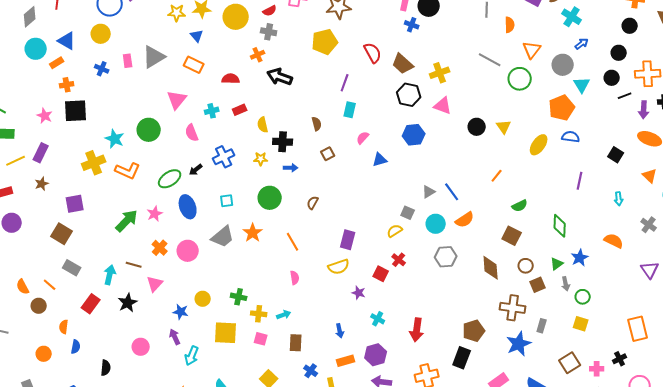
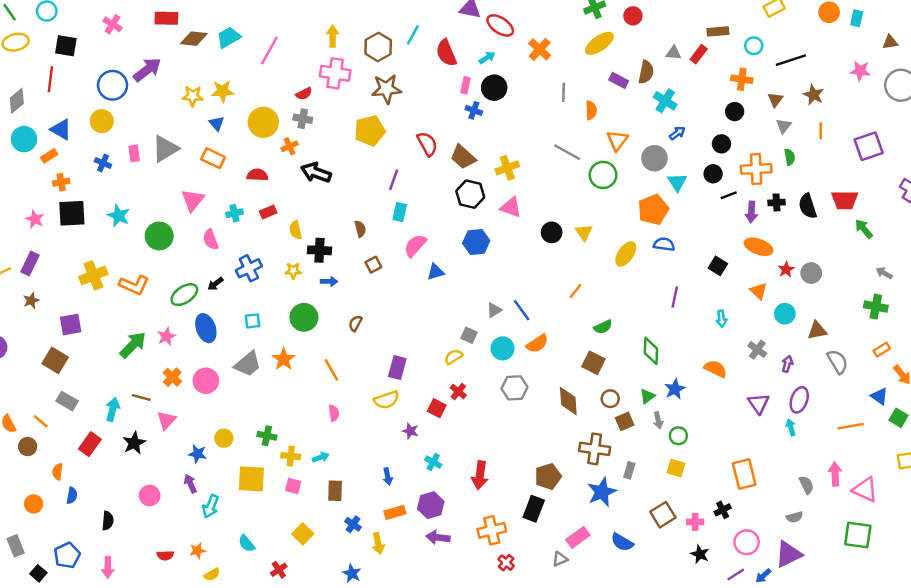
yellow circle: (236, 17) -> (263, 122), moved
pink semicircle: (363, 138) -> (415, 246), size x1.5
cyan star: (115, 139) -> (119, 216), moved

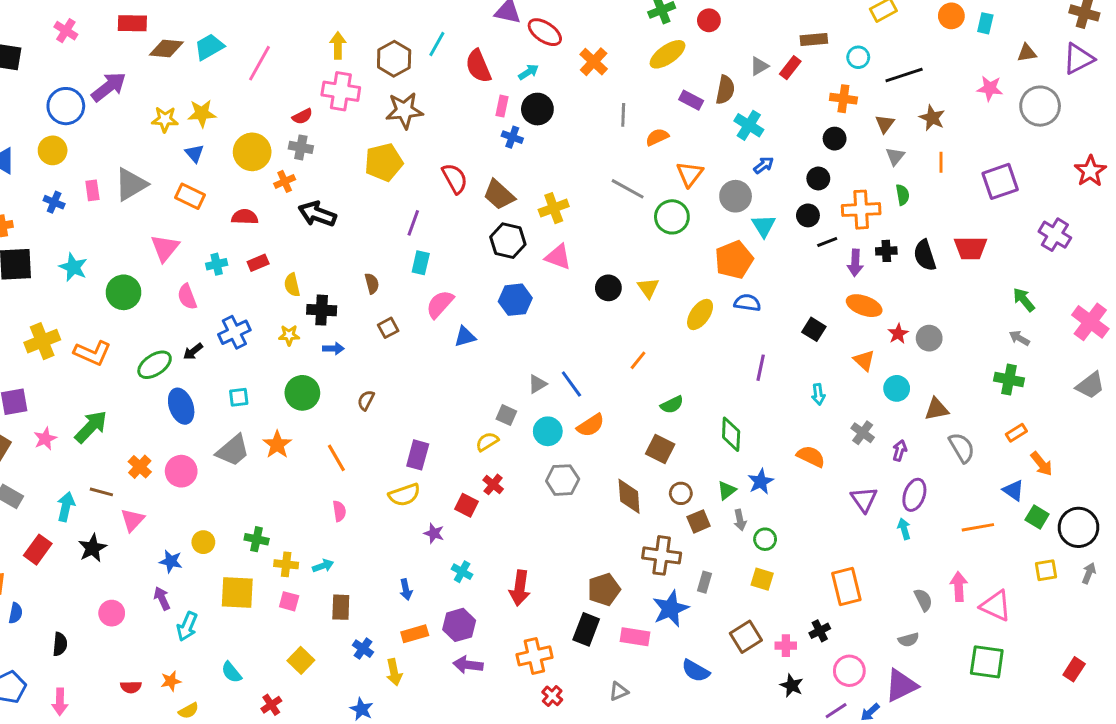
gray triangle: (674, 53) -> (759, 66), turned -35
orange semicircle: (591, 110) -> (657, 137), turned -114
green arrow: (864, 229) -> (1024, 300), moved
pink star: (166, 336) -> (45, 439), moved
pink rectangle: (578, 537) -> (635, 637), moved, turned 45

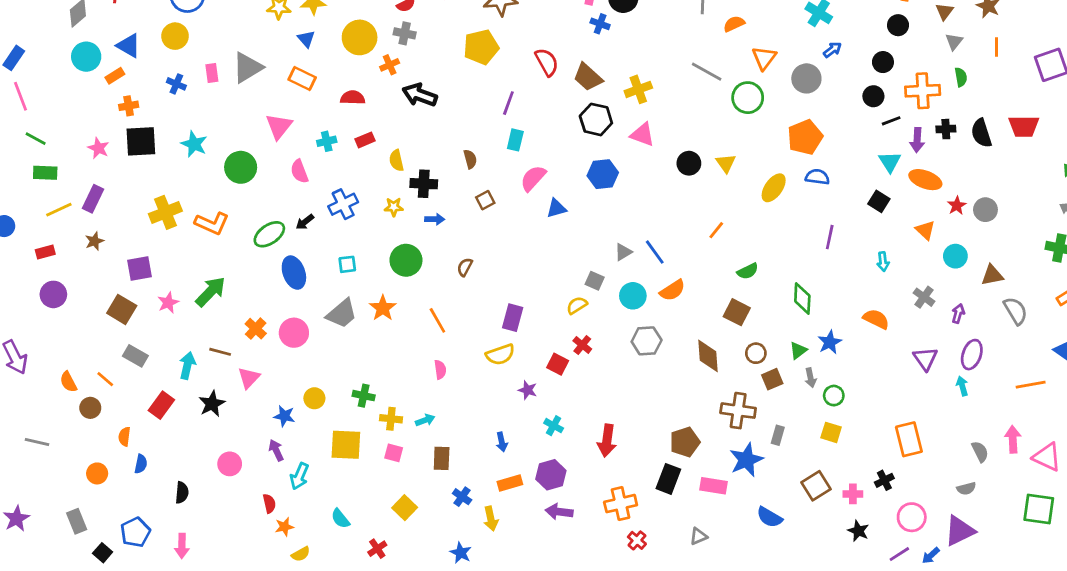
cyan triangle: (764, 226) -> (890, 162), moved
red semicircle: (131, 687) -> (269, 504), moved, turned -102

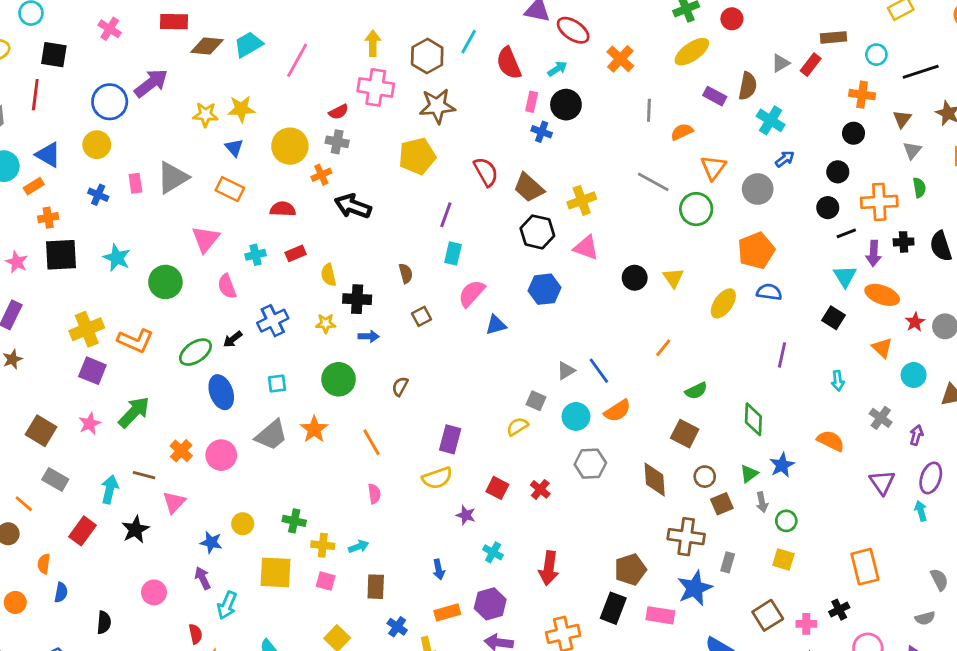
purple square: (139, 268) -> (92, 371), moved, turned 32
red cross: (582, 345) -> (540, 489), moved

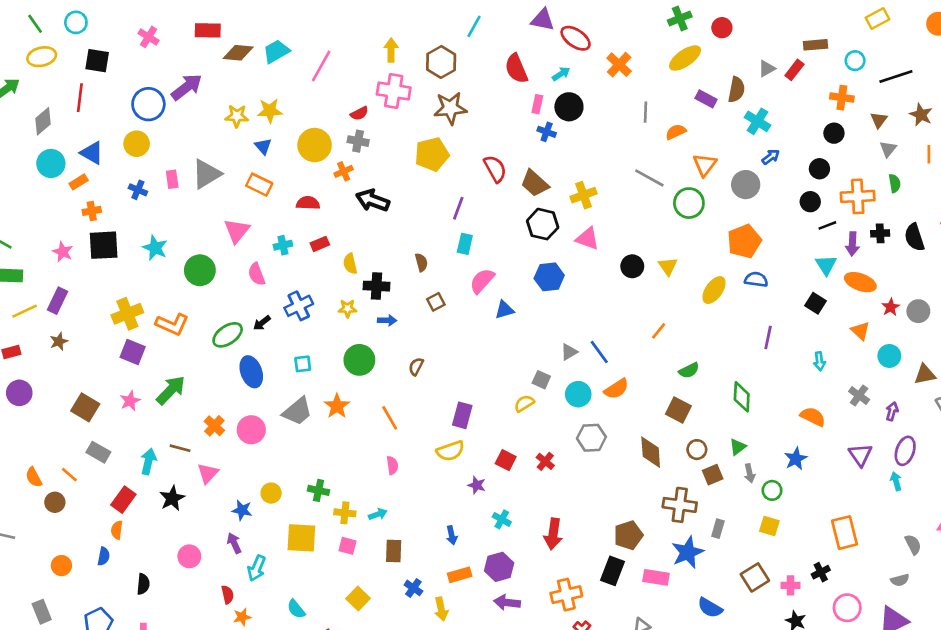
cyan line: (469, 42) -> (474, 26), moved
blue star: (782, 465) -> (796, 459), moved
orange semicircle: (44, 564) -> (117, 530), moved

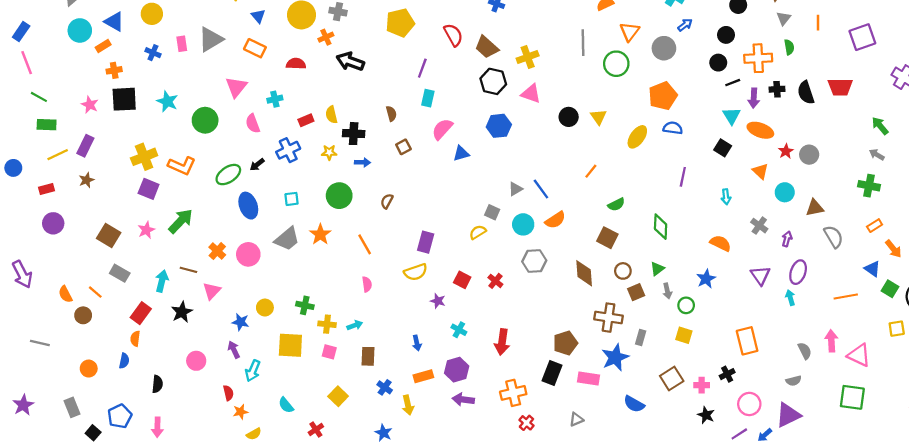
gray line: (649, 178) -> (583, 43), turned 60
red rectangle: (320, 244) -> (306, 120), moved

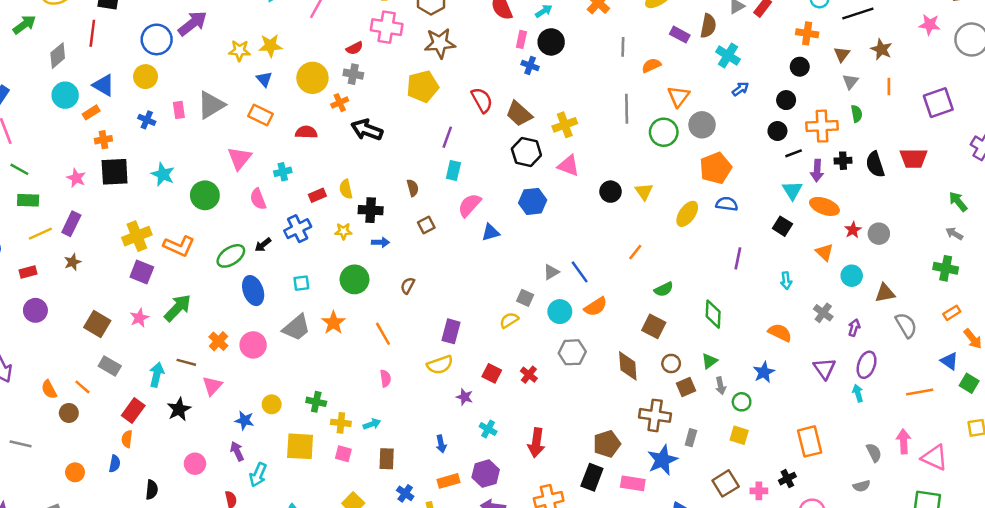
gray circle: (664, 48) -> (702, 125), moved

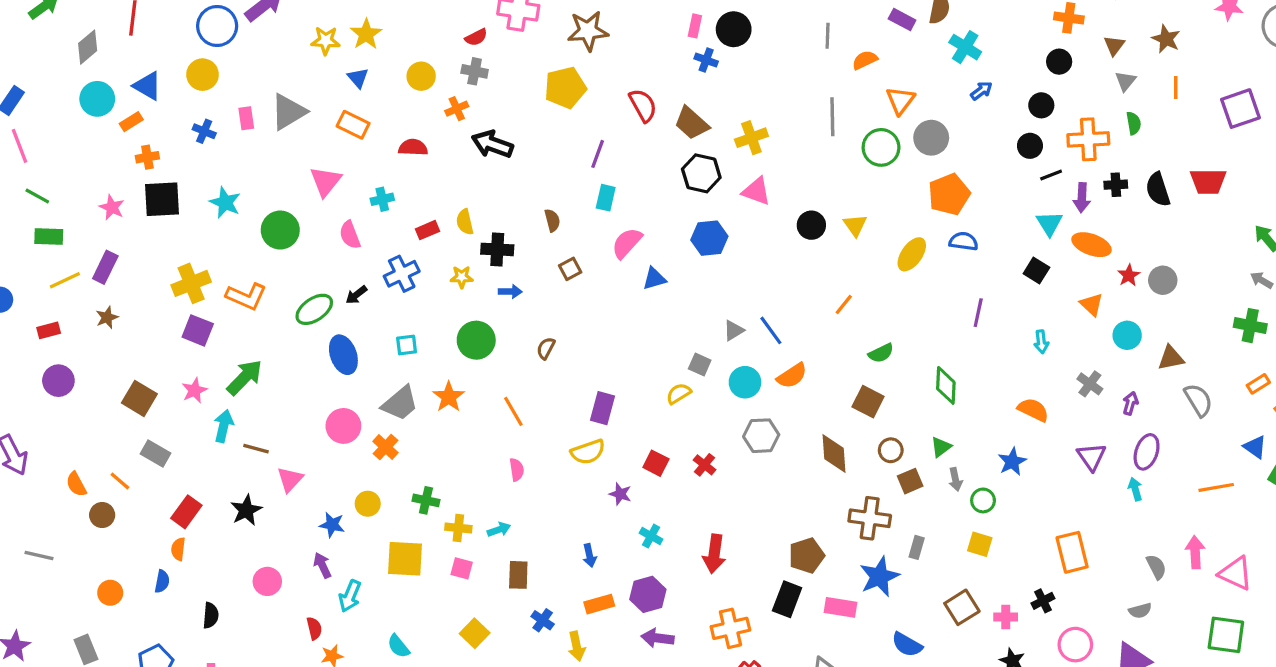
yellow star: (270, 46) -> (366, 34), turned -30
yellow circle: (312, 78) -> (421, 76), size x0.7
orange cross: (218, 341) -> (386, 447), moved
cyan arrow: (157, 375) -> (224, 426), moved

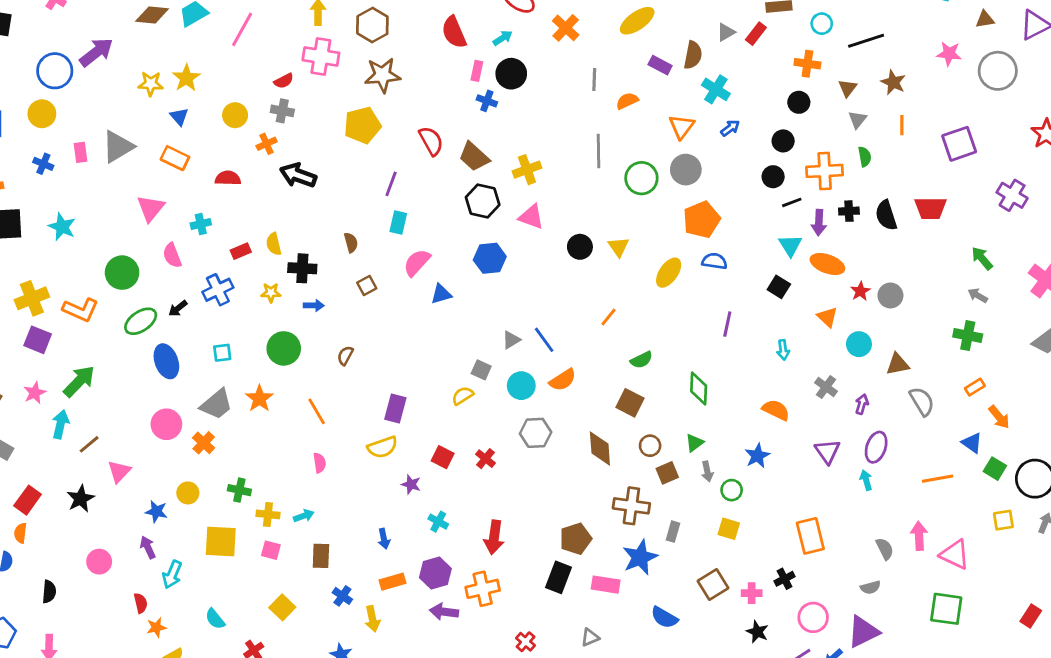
orange triangle: (900, 100) -> (682, 127), moved
green circle: (280, 230) -> (122, 273), moved
brown line: (256, 449) -> (89, 444), turned -55
orange cross: (730, 628) -> (483, 589), moved

